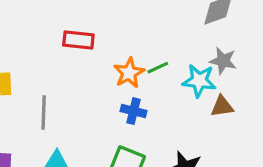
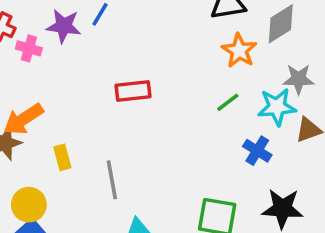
orange star: (129, 73) -> (239, 51), moved
blue cross: (133, 111) -> (257, 151), moved, turned 30

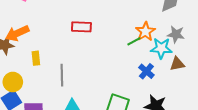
orange star: (239, 51) -> (145, 32), moved

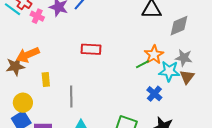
brown triangle: (177, 64) -> (187, 77), moved, turned -42

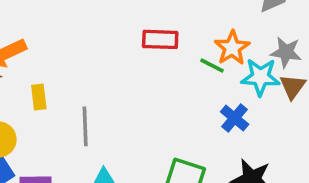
red rectangle: (91, 49) -> (160, 39), moved
green line: (142, 64) -> (212, 65), turned 56

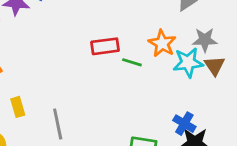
green line: (212, 65) -> (132, 62), moved
blue cross: (235, 118) -> (184, 124), moved

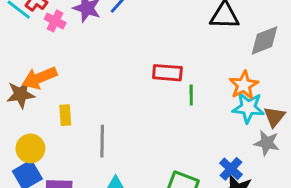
gray star: (205, 40) -> (267, 143), moved
orange star: (162, 43) -> (244, 85), moved
green line: (132, 62) -> (191, 95), turned 60

